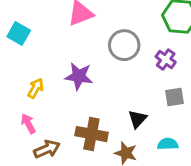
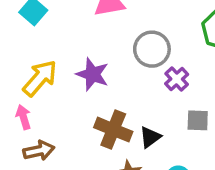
purple cross: (166, 59) -> (177, 79), moved
yellow arrow: (36, 88) -> (40, 78), size x1.6
brown cross: (91, 134) -> (113, 130), moved

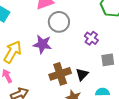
gray circle: (152, 49) -> (59, 22), moved
brown cross: (113, 130) -> (60, 74), turned -30

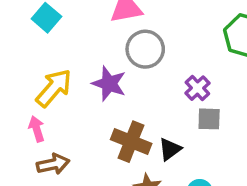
gray square: (108, 60) -> (209, 119), moved
brown cross: (60, 74) -> (131, 142), turned 30

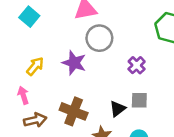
yellow arrow: (54, 88) -> (35, 66), size x0.7
gray square: (209, 119) -> (139, 100), moved
brown cross: (131, 142) -> (74, 111), moved

